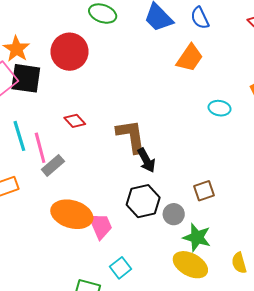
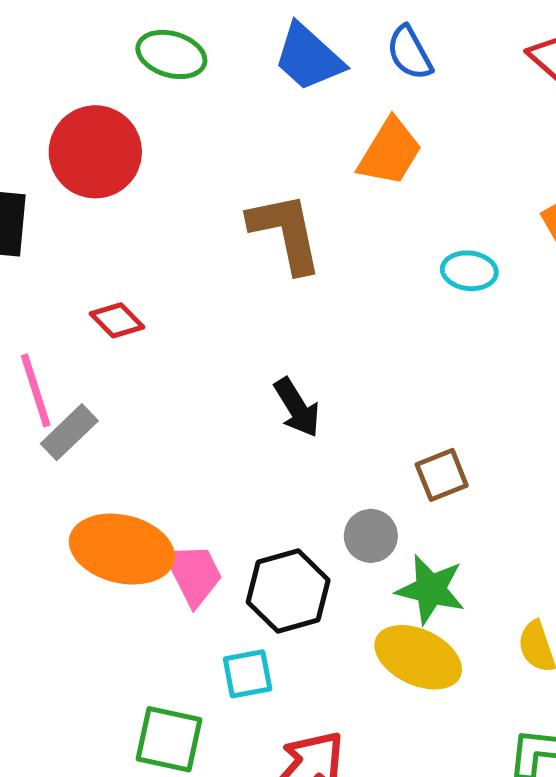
brown L-shape: (131, 136) -> (286, 232), moved
black hexagon: (143, 201) -> (288, 591), moved
cyan square: (120, 268) -> (248, 674), turned 30

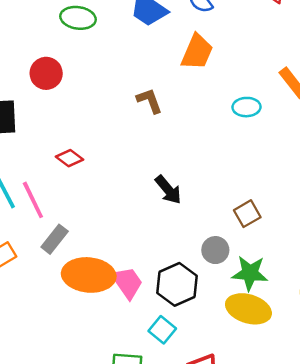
red circle: (95, 152) -> (46, 73), size x0.7
brown L-shape: (286, 232) -> (150, 101), size x0.6
gray rectangle: (69, 432) -> (55, 239), moved
cyan square: (248, 674) -> (162, 330), turned -32

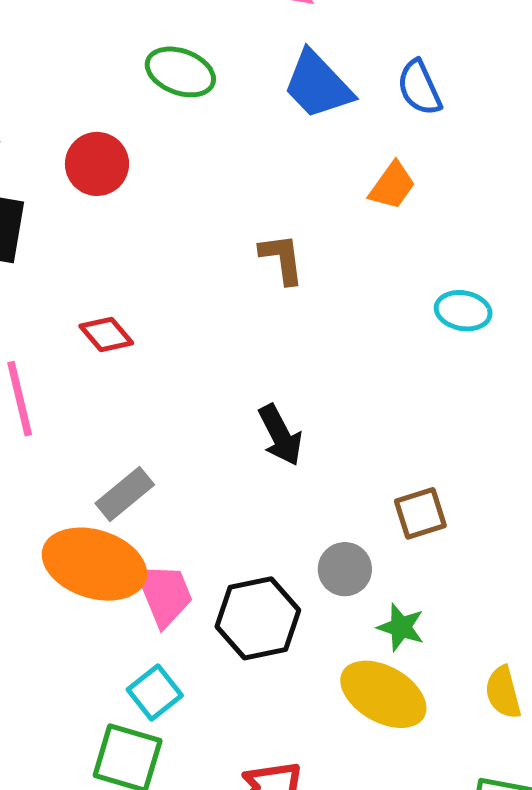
orange trapezoid: (197, 52) -> (392, 186), size x0.7
gray rectangle: (55, 239) -> (125, 494), moved
green star: (250, 273) -> (401, 627), size x0.7
cyan square: (162, 330) -> (155, 692), moved

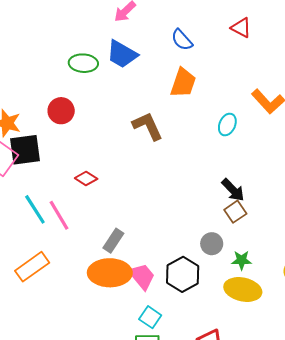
blue trapezoid: (318, 85) -> (122, 54), moved
orange trapezoid: (392, 186) -> (183, 83), size x1.4
brown L-shape: (282, 259) -> (148, 126), size x1.4
cyan ellipse: (463, 311) -> (227, 125), turned -60
black arrow: (280, 435) -> (233, 190), moved

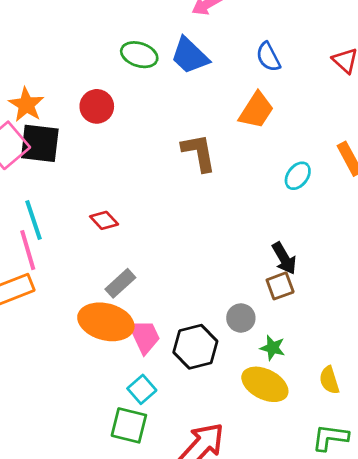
red diamond: (86, 179) -> (104, 220), moved
pink line: (59, 215) -> (28, 250), moved

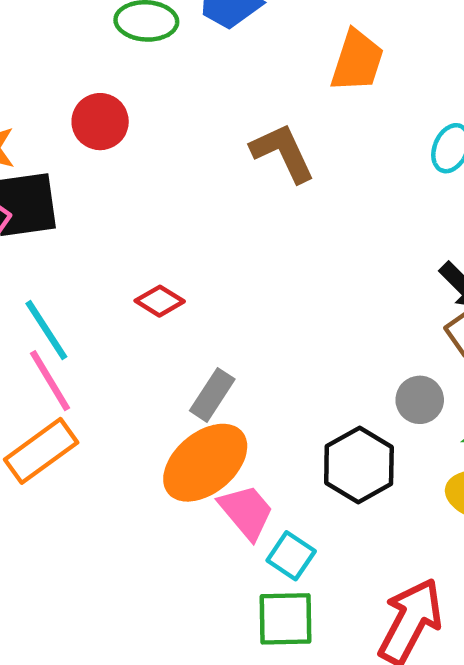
orange ellipse: (106, 322) -> (205, 463), turned -40
pink trapezoid: (144, 336) -> (246, 512), moved

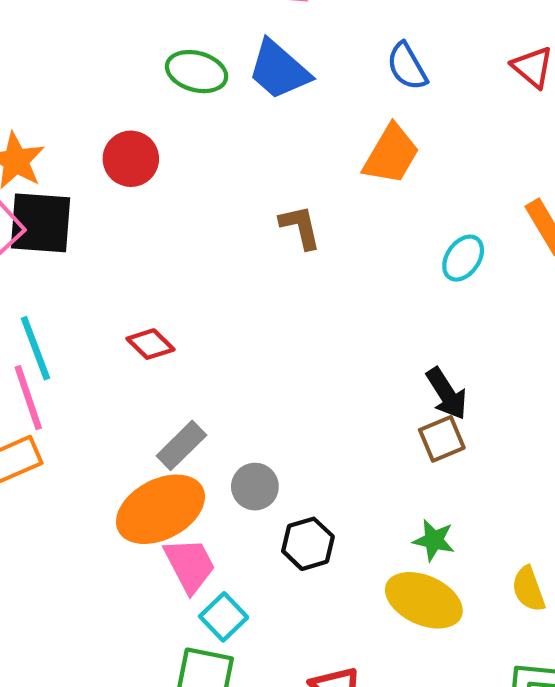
brown L-shape: (283, 153) -> (300, 227), size x0.7
gray circle: (420, 400) -> (255, 487), moved
black hexagon: (359, 465) -> (308, 544), size x0.7

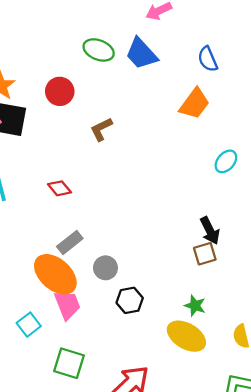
brown L-shape: (300, 227) -> (101, 129), moved, turned -110
orange ellipse: (160, 509) -> (55, 274), turned 63
cyan square: (224, 617) -> (29, 325), moved

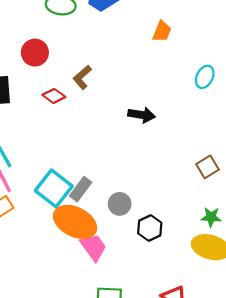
orange trapezoid: (195, 104) -> (162, 31), size x0.7
red diamond: (59, 188) -> (54, 96), moved
black arrow: (210, 231) -> (142, 115), moved, turned -40
cyan square: (29, 325) -> (54, 188), moved, size x1.6

